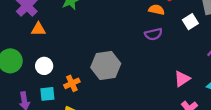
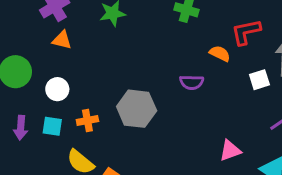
purple semicircle: (153, 34) -> (192, 82), moved

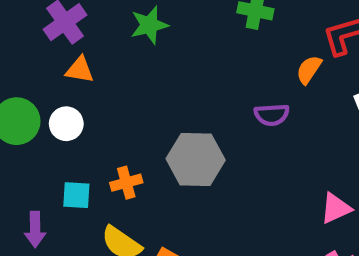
orange semicircle: (220, 53) -> (309, 70), turned -78
white circle: (57, 89) -> (66, 124), moved
purple arrow: (21, 128) -> (35, 229), moved

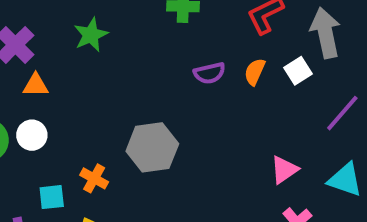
orange semicircle: (309, 70) -> (255, 72), moved
purple semicircle: (272, 115) -> (210, 73), moved
orange cross: (126, 183) -> (94, 178), turned -36

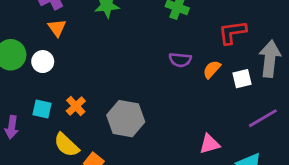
orange triangle: (36, 85) -> (57, 28), turned 36
gray hexagon: (152, 147) -> (126, 119), moved

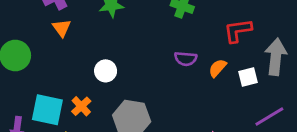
white circle: (43, 62) -> (106, 71), moved
cyan square: (42, 109) -> (47, 110), size x1.6

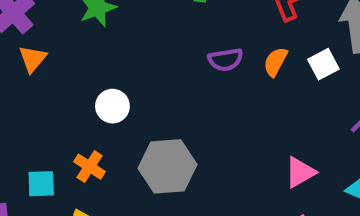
orange triangle: (62, 28) -> (33, 59), turned 30
cyan square: (47, 110) -> (41, 184), size x0.6

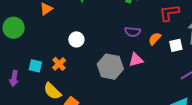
gray hexagon: (167, 166) -> (110, 67), moved
pink triangle: (300, 172) -> (136, 60), moved

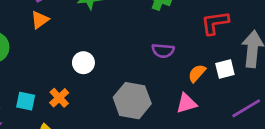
orange semicircle: (155, 39) -> (197, 73), moved
pink triangle: (136, 60) -> (186, 103), moved

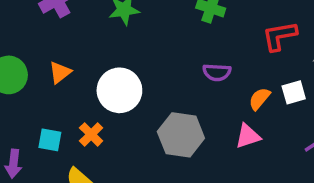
orange triangle: (40, 20) -> (60, 72), moved
white circle: (83, 63) -> (119, 90), size x1.6

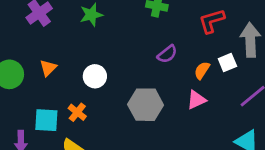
purple semicircle: (217, 72) -> (167, 54), turned -35
white circle: (119, 90) -> (95, 76), size x0.7
cyan square: (50, 140) -> (46, 120), size x1.4

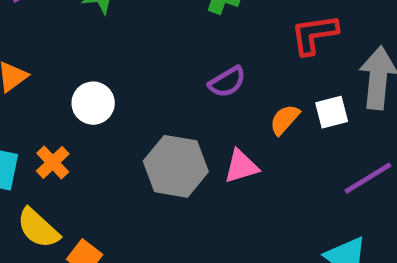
pink triangle: (196, 100) -> (241, 166), moved

